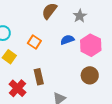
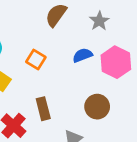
brown circle: (90, 75) -> (97, 107), moved

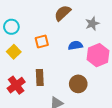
orange square: (36, 59) -> (42, 42), turned 32

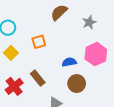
blue semicircle: (75, 45) -> (69, 62), moved
brown rectangle: (40, 77) -> (38, 78), turned -35

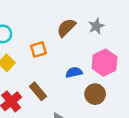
brown semicircle: (59, 12) -> (66, 28), moved
brown circle: (77, 84) -> (95, 94), moved

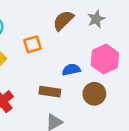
brown rectangle: (38, 91) -> (50, 92), moved, turned -42

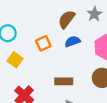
blue semicircle: (71, 70) -> (73, 41), moved

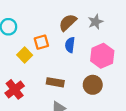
blue semicircle: (73, 41) -> (70, 45), turned -72
yellow square: (15, 60) -> (25, 55), moved

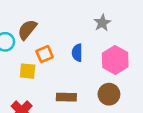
brown semicircle: (68, 22) -> (27, 30), moved
yellow square: (25, 55) -> (28, 71), turned -32

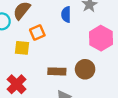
blue semicircle: (77, 53) -> (66, 14), moved
brown circle: (109, 94) -> (85, 69), moved

